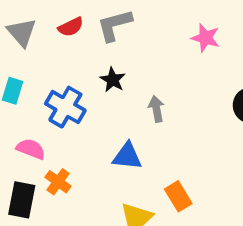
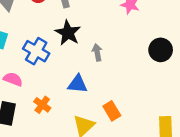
black star: (113, 80) -> (68, 33), size x1.5
orange cross: (58, 182) -> (42, 105), moved

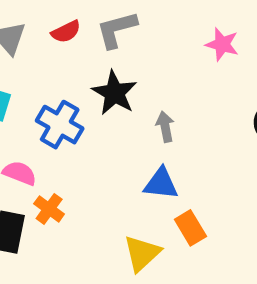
blue triangle: (78, 84) -> (161, 184), moved
orange cross: (42, 105) -> (49, 209), moved

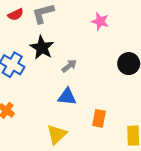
gray arrow: (165, 127) -> (69, 66), turned 63
orange rectangle: (190, 228) -> (99, 118), moved, turned 42

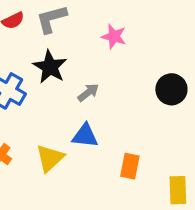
pink star: (100, 21) -> (114, 37), moved
yellow triangle: (57, 134) -> (50, 158), moved

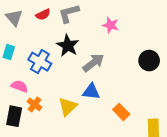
gray arrow: (88, 93) -> (93, 63), size x1.5
orange rectangle: (130, 166) -> (121, 112), turned -56

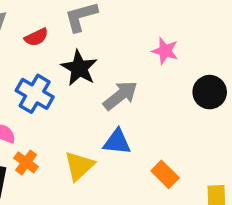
red semicircle: (43, 14) -> (36, 37), moved
pink star: (111, 25) -> (165, 51), moved

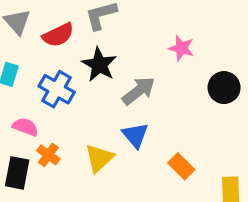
red semicircle: (36, 37) -> (58, 35), size x1.4
blue triangle: (117, 142) -> (135, 135), turned 44

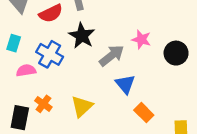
pink star: (181, 48) -> (141, 39), moved
pink semicircle: (25, 127) -> (26, 70), moved, turned -30
blue triangle: (135, 135) -> (125, 84), moved

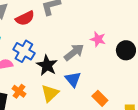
black star: (82, 36) -> (47, 65), moved
blue triangle: (125, 84) -> (73, 79), moved

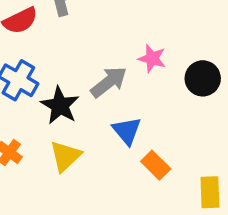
blue triangle: (73, 79) -> (127, 131), moved

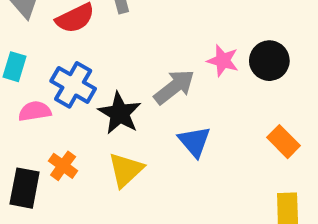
black circle: (203, 78) -> (269, 61), moved
orange rectangle: (156, 165) -> (284, 142), moved

